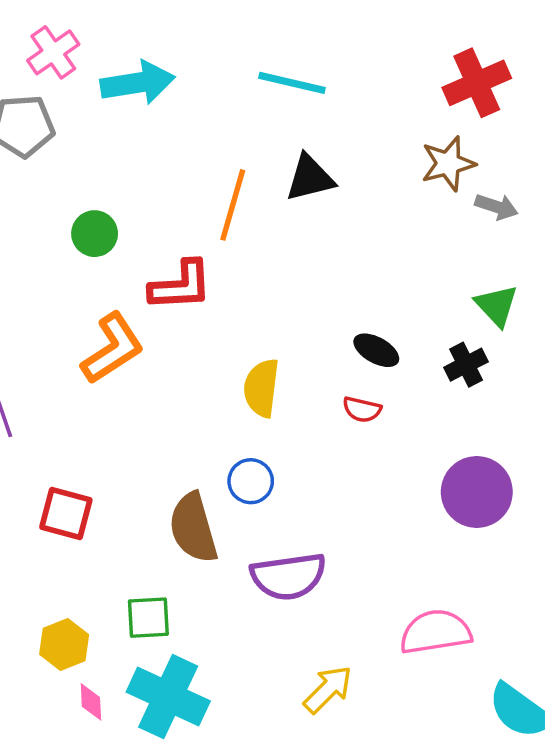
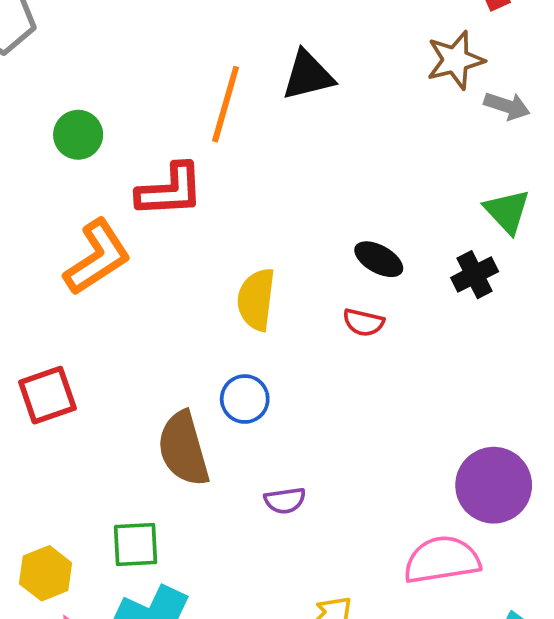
purple circle: (477, 492) -> (494, 485), moved
red square: (66, 514) -> (47, 395), moved, turned -34
purple semicircle: (288, 576) -> (285, 501), size x0.5

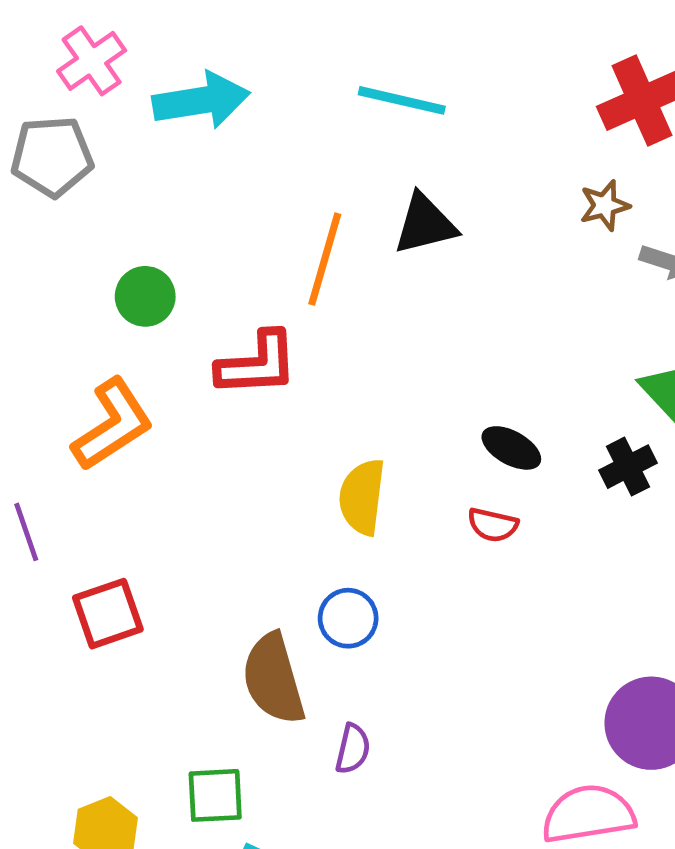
brown star: (455, 60) -> (605, 205), size x0.7
orange L-shape: (97, 257) -> (113, 425), moved
purple semicircle: (285, 501) -> (353, 749), moved, turned -69

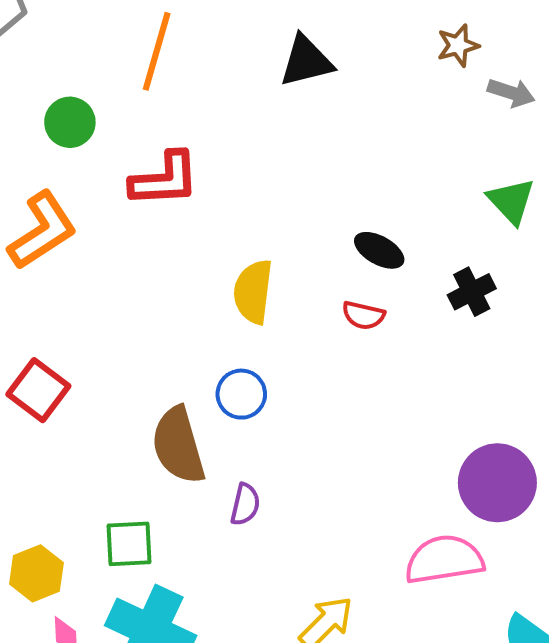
orange line: (325, 259) -> (157, 51), moved
black cross: (628, 467) -> (472, 292), moved
red square: (108, 614) -> (38, 390), turned -34

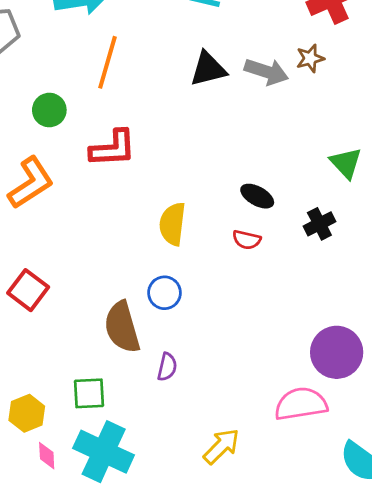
gray arrow: (511, 93) -> (266, 72), moved, size x1.4

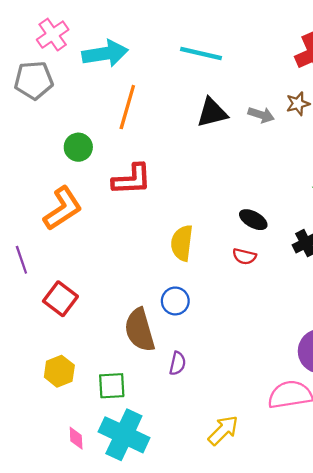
gray arrow: (266, 72) -> (261, 115), size x0.7
yellow hexagon: (27, 413) -> (59, 371), moved

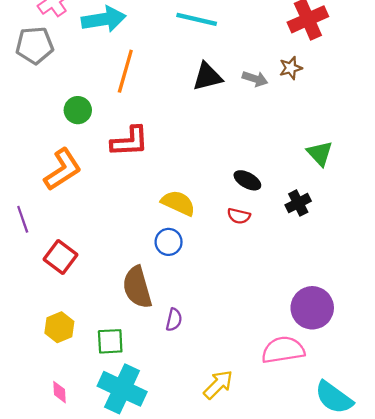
yellow semicircle: (182, 243) -> (178, 203), turned 108
blue circle: (175, 301) -> (169, 242), moved
pink diamond: (76, 438) -> (59, 392), moved

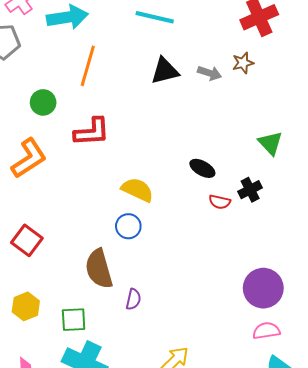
red semicircle: (239, 216) -> (220, 202), moved
pink semicircle: (283, 350) -> (266, 331), moved, size x0.7

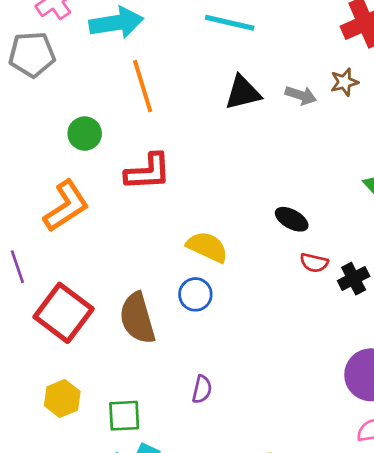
orange line: (88, 66) -> (143, 86), turned -33
black cross: (250, 190) -> (354, 279), moved
red square: (27, 240) -> (64, 313), size x1.4
brown semicircle: (99, 269) -> (137, 318), moved

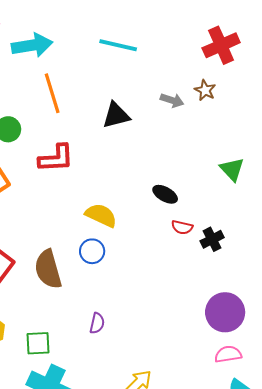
brown star: (344, 82) -> (205, 90), turned -30
black triangle: (243, 93) -> (116, 115), moved

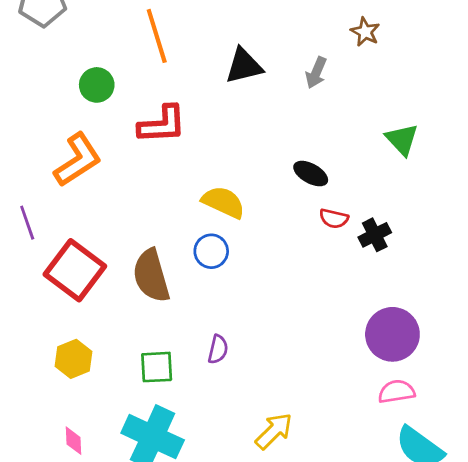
gray arrow: (172, 100) -> (316, 73), moved, turned 95
green square: (38, 343) -> (157, 367), moved

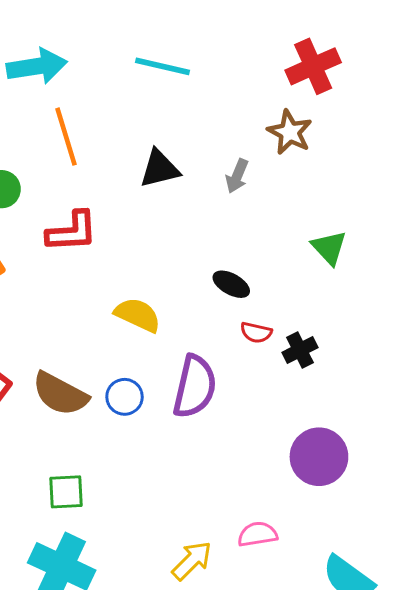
brown star: (365, 32) -> (290, 132), size x1.4
blue circle: (211, 251) -> (125, 397), moved
brown semicircle: (151, 276) -> (60, 394), turned -46
purple semicircle: (218, 349) -> (195, 387), moved, size x2.0
pink semicircle: (397, 392) -> (258, 534), moved

